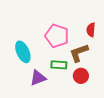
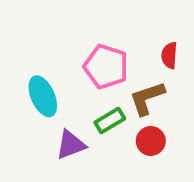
green rectangle: (59, 65) -> (110, 121), turned -35

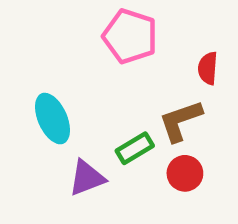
pink pentagon: (106, 67) -> (130, 36), moved

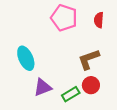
red semicircle: (208, 68) -> (99, 20), moved
green rectangle: (135, 148) -> (71, 94), moved

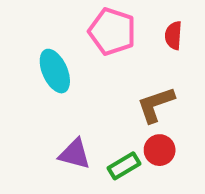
cyan ellipse: (26, 58) -> (55, 71), moved
purple triangle: (43, 87) -> (75, 154), turned 36

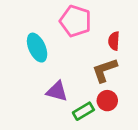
red semicircle: (173, 35) -> (114, 41), moved
purple triangle: (75, 154) -> (57, 91), moved

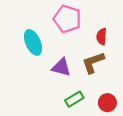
purple triangle: (57, 91) -> (61, 67), moved
red circle: (107, 101) -> (107, 103), moved

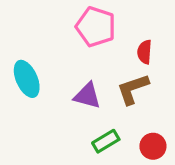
cyan ellipse: (33, 42) -> (27, 79), moved

